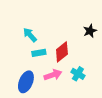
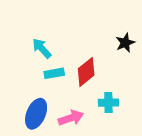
cyan cross: (78, 74) -> (108, 103), turned -32
pink arrow: (53, 75) -> (71, 118), moved

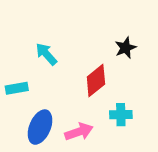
black star: (125, 43) -> (125, 48), moved
cyan rectangle: (54, 73) -> (17, 88), moved

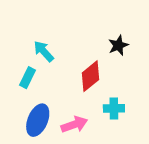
cyan rectangle: (17, 88) -> (27, 78), moved, turned -54

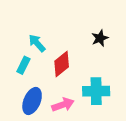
red diamond: (90, 76) -> (62, 64), moved
cyan cross: (114, 108) -> (96, 91), size x1.5

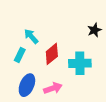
black star: (100, 38) -> (94, 30), moved
cyan cross: (96, 91) -> (80, 63), moved

